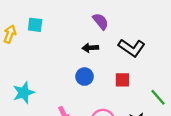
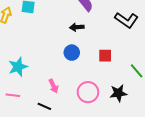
black L-shape: (132, 48) -> (127, 20), moved

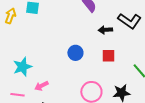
black arrow: (77, 27) -> (105, 30), moved
pink arrow: (53, 86) -> (41, 86), moved, turned 88

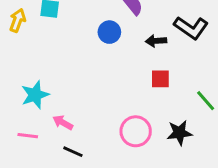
blue circle: (75, 53) -> (109, 32), moved
pink arrow: (41, 86) -> (63, 123), turned 56

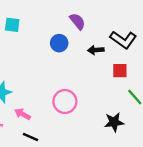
red square: (160, 79) -> (120, 71), moved
pink circle: (136, 131) -> (65, 102), moved

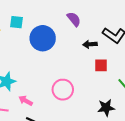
blue circle: (59, 43) -> (43, 38), moved, size x1.6
red square: (120, 71) -> (101, 65), moved

